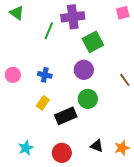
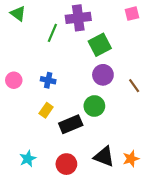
purple circle: (84, 70) -> (103, 75), moved
black triangle: (97, 146) -> (104, 157), size x1.5

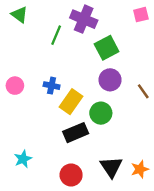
purple cross: (78, 18) -> (84, 19), turned 30
yellow rectangle: (46, 110) -> (71, 102), moved, size x1.5
black triangle: (104, 157) -> (111, 167), turned 35
cyan star: (28, 159) -> (23, 159), moved

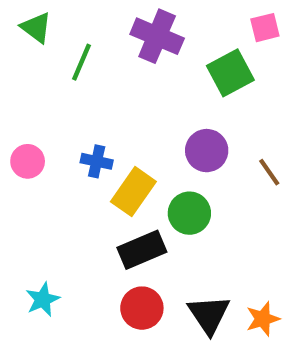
green line: (56, 35) -> (82, 62), moved
green square: (107, 48) -> (230, 73), moved
red circle: (71, 175) -> (142, 308), moved

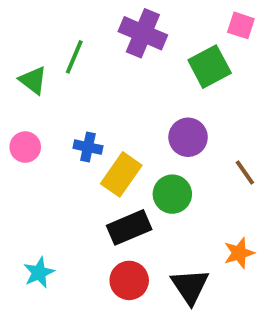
green triangle: (36, 28) -> (33, 80), moved
pink square: (265, 28) -> (241, 25), turned 32
brown line: (269, 172) -> (245, 173), moved
orange star: (263, 319) -> (239, 253), moved

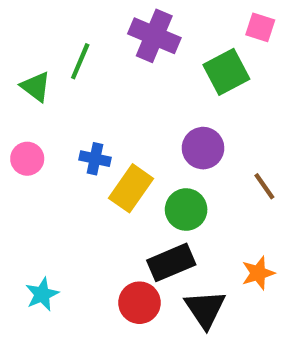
black rectangle: (129, 227) -> (171, 262), moved

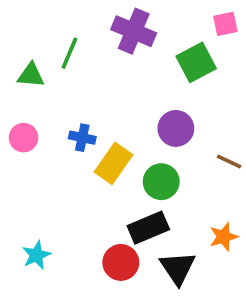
pink square: (260, 27) -> (225, 24), turned -30
green triangle: (36, 87) -> (31, 75), turned -32
brown line: (264, 186) -> (229, 161), turned -30

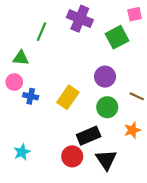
green triangle: (31, 75) -> (21, 58), moved
blue cross: (82, 138) -> (31, 96), moved
green circle: (161, 182) -> (107, 107), moved
orange star: (224, 237) -> (132, 130), moved

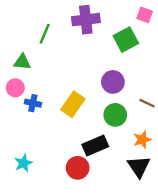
pink square: (135, 14) -> (145, 15), turned 32
purple cross: (80, 19) -> (86, 20), turned -30
black triangle: (106, 160) -> (139, 167), moved

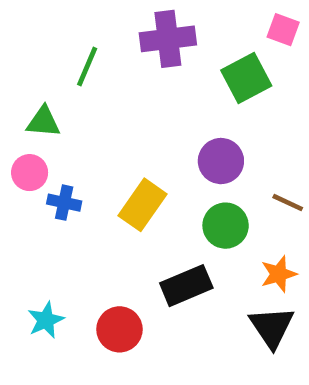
red circle: (78, 168) -> (119, 329), moved

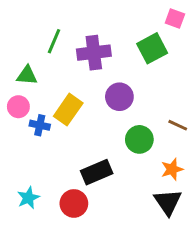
purple cross: (168, 39) -> (94, 53), moved
purple circle: (221, 161) -> (119, 97), moved
yellow rectangle: (143, 205) -> (68, 110), moved
black rectangle: (186, 286) -> (97, 172), moved

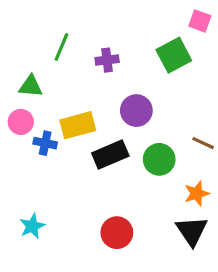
purple cross: (94, 53) -> (107, 60), size x0.6
yellow rectangle: (68, 110) -> (78, 125), turned 40
black rectangle: (97, 172) -> (110, 154), moved
red circle: (74, 203) -> (117, 233), moved

